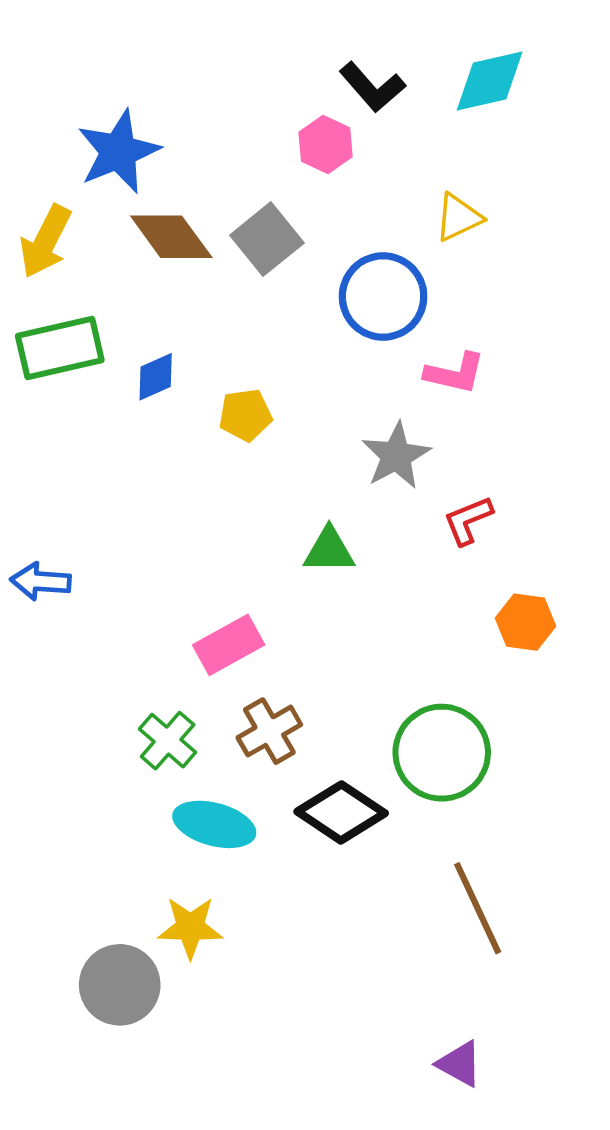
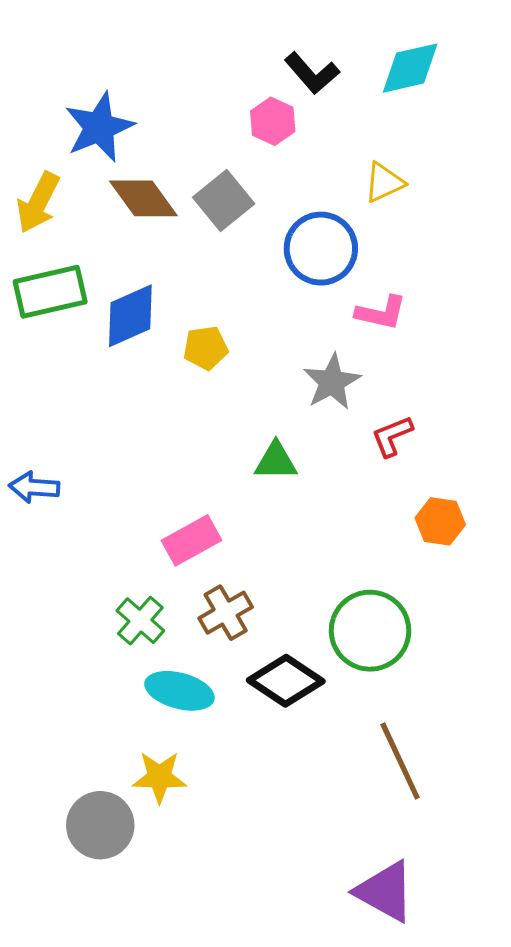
blue diamond: (156, 377) -> (130, 316), size x1.6
purple triangle: (460, 1064) -> (385, 891), size x1.6

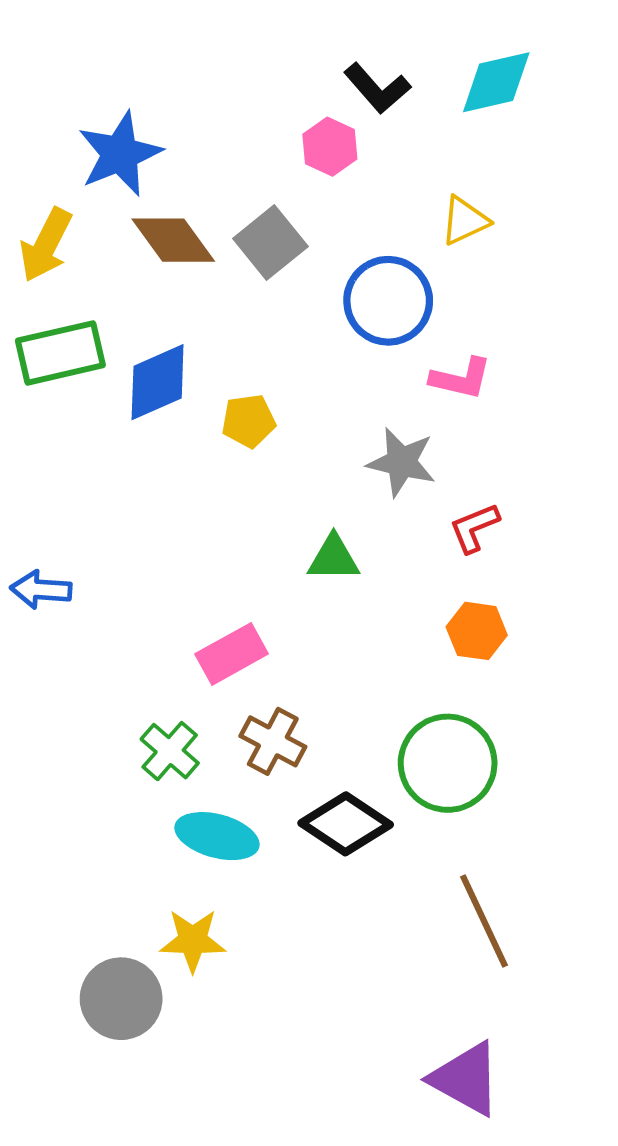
gray star: (332, 382) -> (401, 462), turned -30
orange hexagon: (440, 521) -> (477, 631), moved
brown cross: (226, 613) -> (273, 741), turned -32

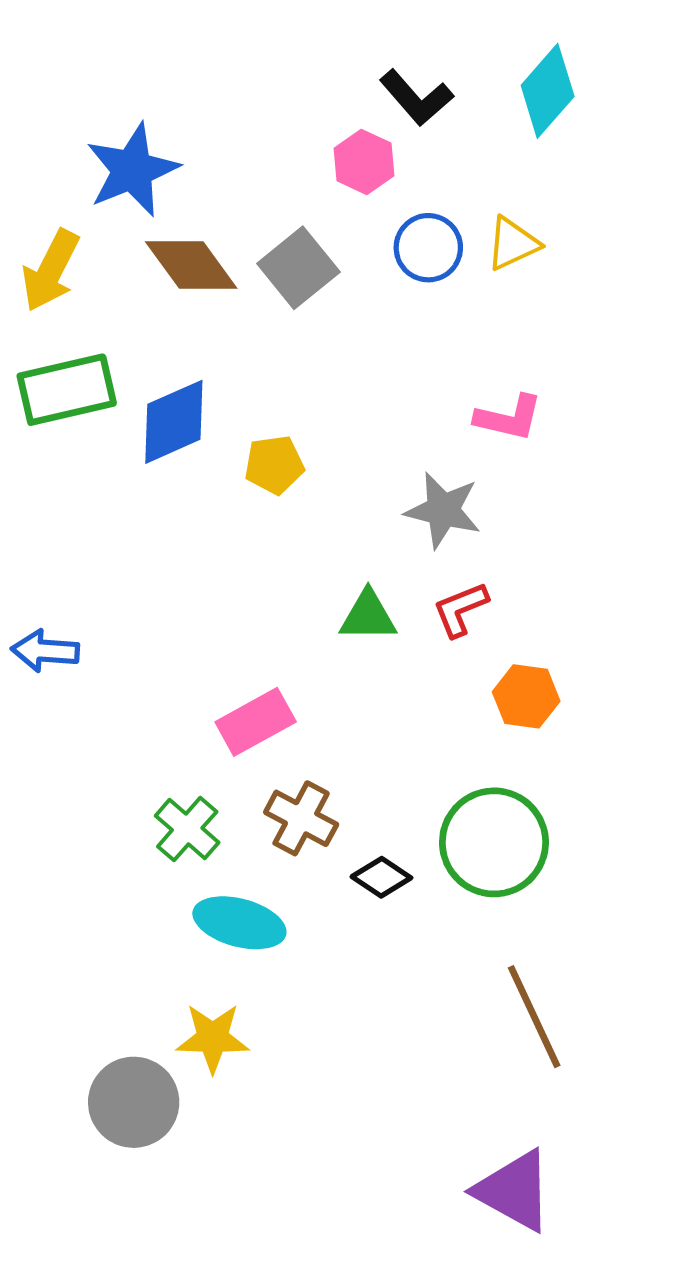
cyan diamond: (496, 82) -> (548, 91), turned -36
blue circle: (388, 301) -> (428, 248), moved, size x0.7
red L-shape: (474, 528) -> (460, 609), moved
black diamond: (346, 824) -> (381, 877), moved, size x0.6

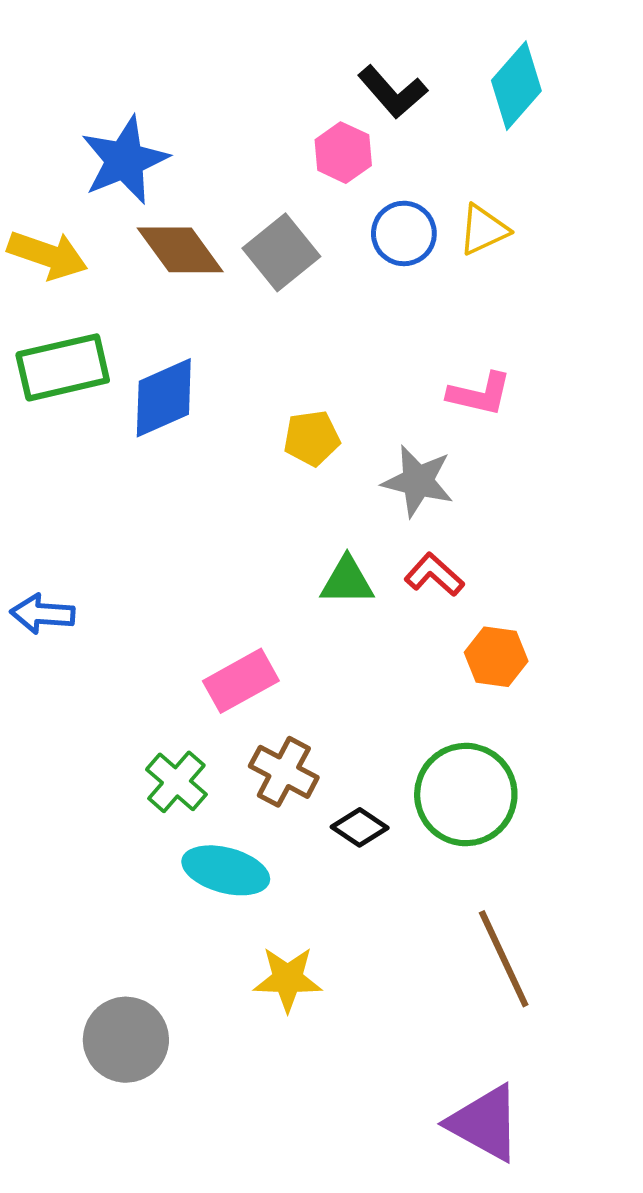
yellow arrow: (51, 270) -> (48, 255), turned -98
yellow pentagon: (274, 465) -> (312, 438), moved
red L-shape: (460, 609) -> (434, 575), turned 64
yellow star: (213, 1038) -> (288, 979), moved

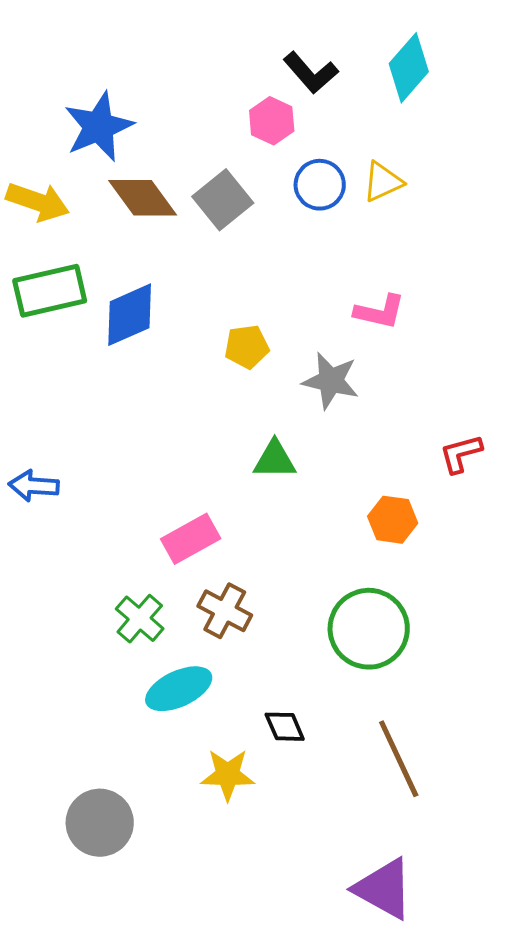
red L-shape: (434, 575) -> (461, 454), moved, turned -57
black diamond: (360, 827) -> (285, 727), moved, turned 33
cyan ellipse: (226, 870) -> (179, 689), turned -40

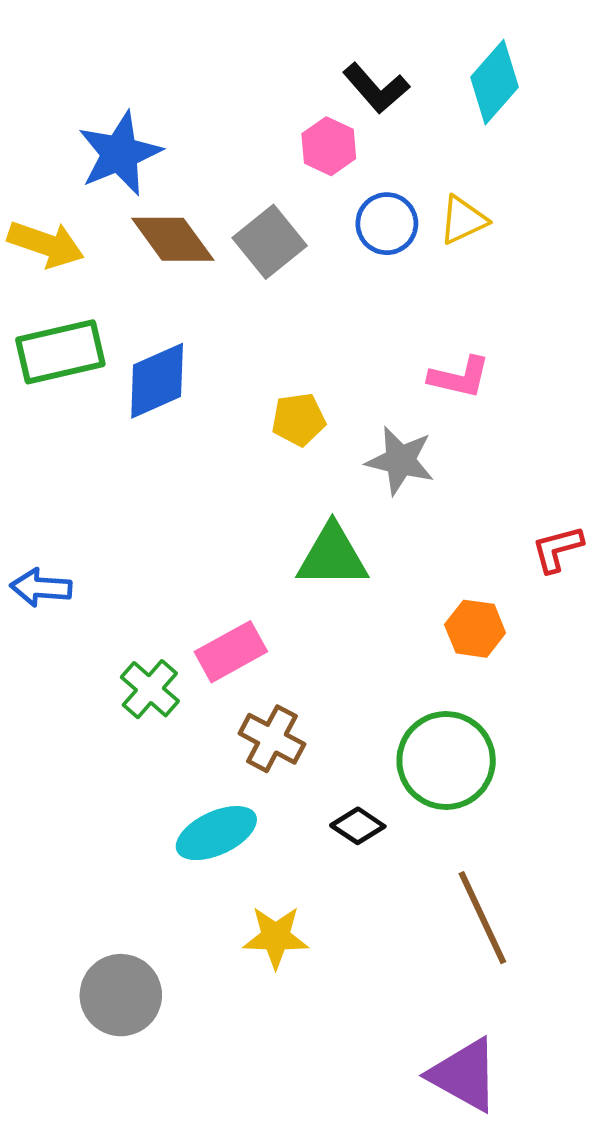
green triangle: (275, 460) -> (332, 556), size x1.4
green cross: (140, 619) -> (150, 689), moved
black diamond: (285, 727) -> (358, 826), moved, turned -33

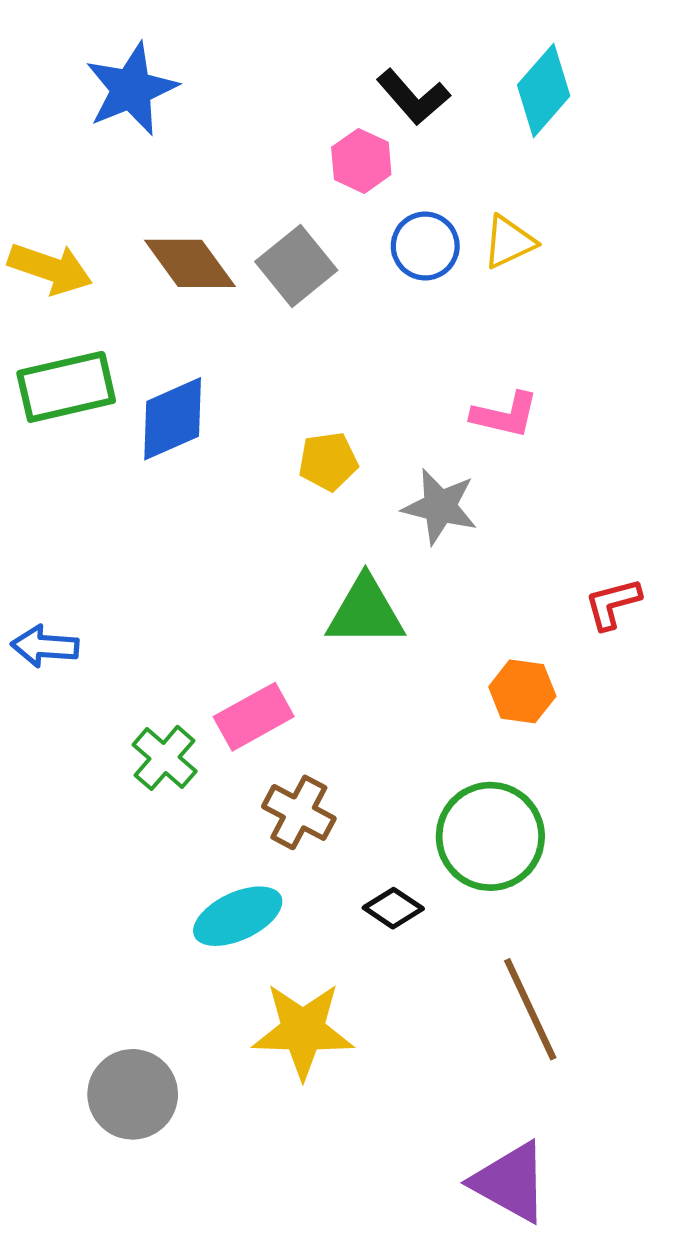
blue star: (120, 153) -> (131, 89), moved
yellow star: (276, 937) -> (303, 1031), size x1.4

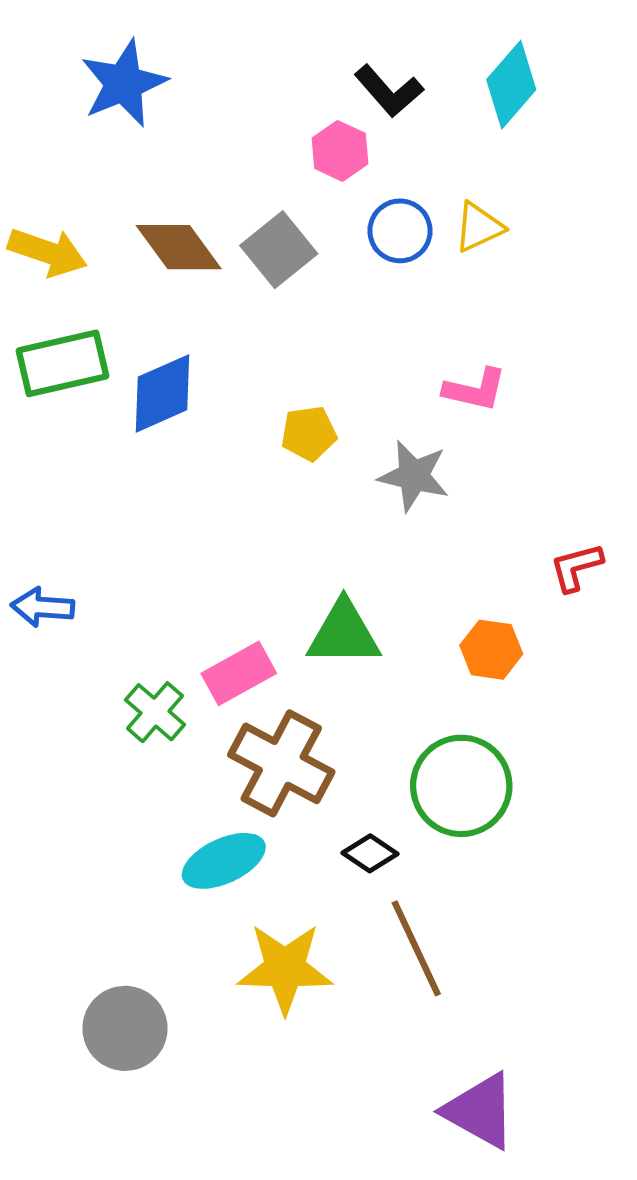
green triangle: (365, 612) -> (344, 633), moved
brown cross: (299, 812) -> (281, 763), size x1.5
brown line: (530, 1009) -> (416, 948), moved

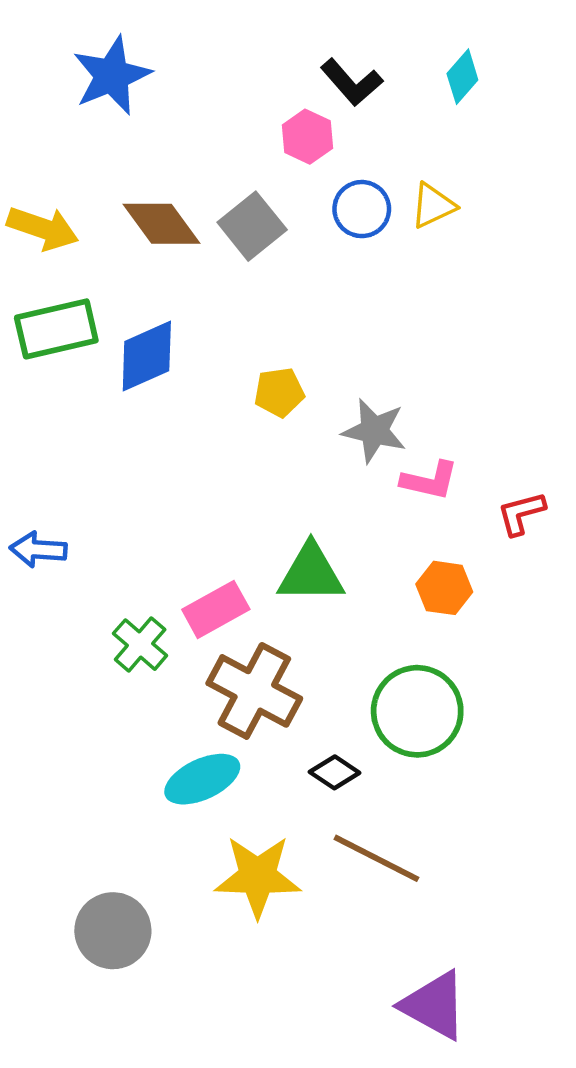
cyan diamond: (511, 85) -> (462, 77), size x0.7
pink L-shape: (475, 390) -> (430, 481), moved
brown line: (416, 948) -> (376, 858), turned -38

